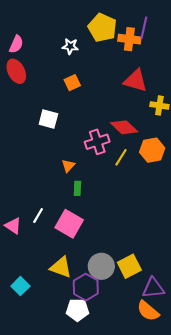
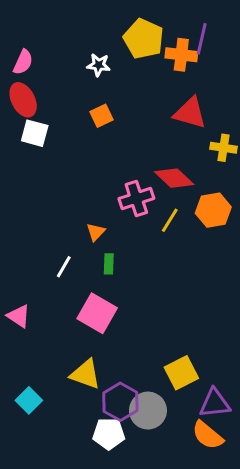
white square: (48, 119) -> (35, 133), moved
white line: (38, 215) -> (64, 267), moved
gray circle: (101, 266) -> (148, 411), moved

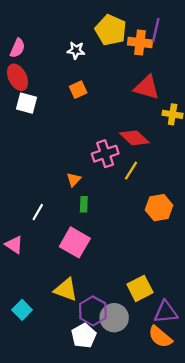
orange hexagon: (213, 210) -> (159, 208), moved
white line: (64, 267) -> (38, 212), moved
white pentagon: (109, 434) -> (84, 336), turned -30

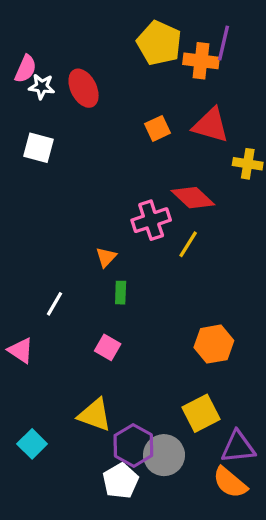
white star: (76, 50) -> (42, 87), moved
red ellipse: (18, 77) -> (84, 88), moved
orange square: (78, 90) -> (158, 128), moved
orange hexagon: (159, 208) -> (214, 344), moved
pink square: (75, 242) -> (108, 347), size x0.6

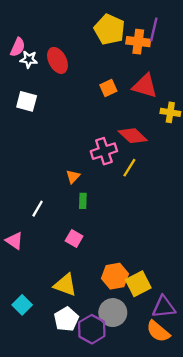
orange hexagon: (214, 344) -> (115, 276), moved
purple hexagon: (133, 445) -> (92, 329), moved
white pentagon: (121, 481) -> (66, 319), moved

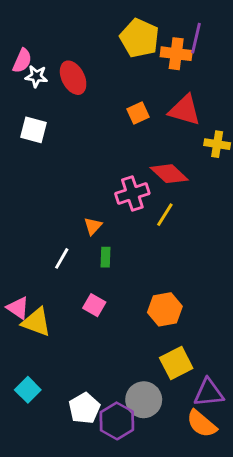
white line: (38, 209) -> (62, 258), moved
orange hexagon: (115, 276) -> (165, 309), moved
yellow triangle: (65, 285) -> (36, 322), moved

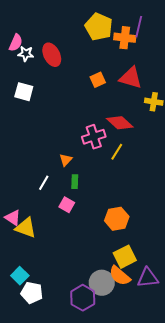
pink square: (94, 305) -> (67, 205), moved
white pentagon: (84, 408) -> (32, 293), moved, turned -30
orange semicircle: (202, 424) -> (120, 276), moved

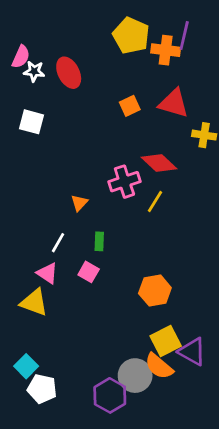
orange triangle: (66, 160) -> (79, 203), moved
pink triangle: (13, 218) -> (47, 273), moved
purple triangle: (148, 278) -> (192, 352), moved, turned 35

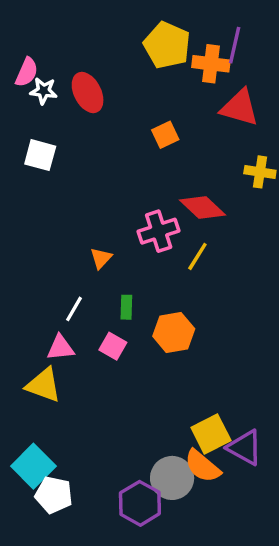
red triangle: (174, 103) -> (240, 108), moved
pink triangle: (47, 273) -> (60, 348), turned -40
orange hexagon: (155, 291) -> (174, 333), moved
cyan square: (26, 366) -> (33, 466), size x1.4

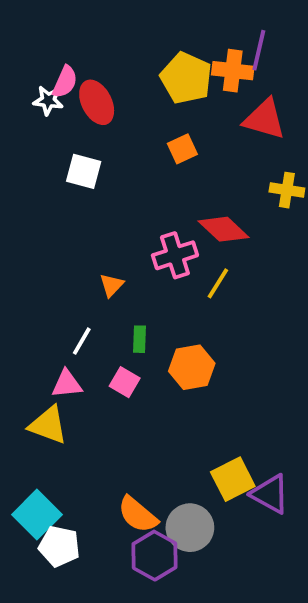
yellow pentagon: (167, 45) -> (186, 78), moved
pink semicircle: (27, 72) -> (65, 82), moved
white square: (40, 155) -> (84, 171), moved
orange semicircle: (202, 466) -> (138, 515), moved

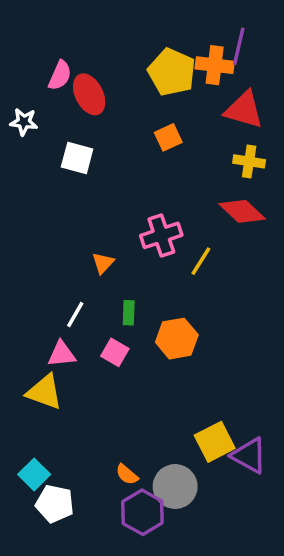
white star: (48, 100) -> (24, 122), moved
yellow cross: (287, 190) -> (249, 161), moved
red diamond: (223, 229) -> (242, 211), moved
cyan square: (37, 515) -> (34, 474), size x0.7
orange semicircle: (138, 515) -> (127, 474), size x0.6

